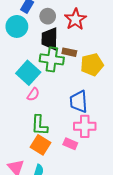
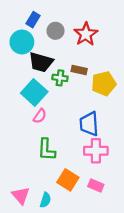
black trapezoid: (50, 39) -> (41, 62), moved, turned -75
green cross: (52, 59) -> (60, 78), size x0.6
pink rectangle: (70, 144) -> (96, 186), moved
orange square: (40, 145) -> (68, 180), moved

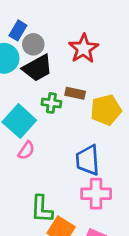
gray circle: (55, 31) -> (33, 44), moved
black trapezoid: (41, 62) -> (37, 68), moved, turned -45
green L-shape: (47, 150) -> (42, 209), moved

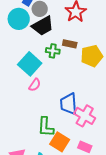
blue trapezoid: (88, 160) -> (69, 104), moved
pink cross: (96, 194) -> (85, 116), turned 30

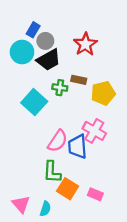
pink semicircle: (35, 85) -> (58, 141), moved, size x1.5
pink cross: (85, 116) -> (94, 131), moved

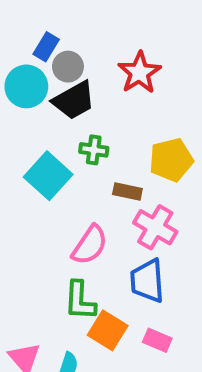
brown rectangle: (79, 80) -> (127, 192), moved
blue trapezoid: (78, 146) -> (147, 281), moved

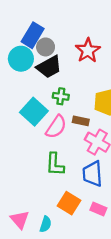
blue rectangle: (46, 47) -> (33, 35), size x1.5
pink semicircle: (90, 245) -> (56, 127), moved
green L-shape: (80, 301) -> (55, 164), moved

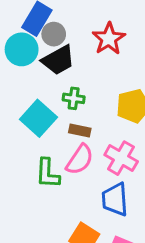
brown rectangle: (81, 121) -> (80, 131), moved
pink semicircle: (56, 127) -> (80, 160), moved
green L-shape: (55, 164) -> (48, 173), moved

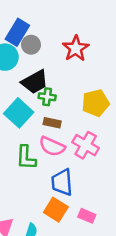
black trapezoid: (58, 60) -> (35, 82), moved
pink semicircle: (80, 160) -> (52, 146), turned 80
blue trapezoid: (115, 199) -> (62, 182), moved

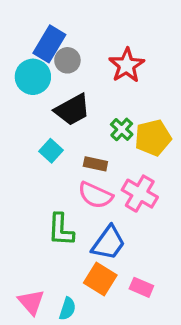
green cross: (47, 97) -> (122, 129), moved, turned 35
cyan square: (19, 113) -> (51, 151), size x0.6
green L-shape: (26, 158) -> (61, 230), moved
blue trapezoid: (62, 182) -> (109, 243), turned -140

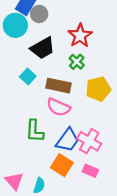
red star: (127, 65) -> (80, 36), moved
yellow pentagon: (153, 138) -> (98, 89), moved
brown rectangle: (95, 164) -> (58, 86), size x1.5
pink cross: (140, 194) -> (89, 141), moved

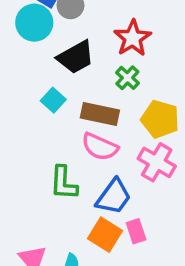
yellow pentagon: (98, 89) -> (160, 119), turned 30
pink cross: (89, 141) -> (157, 162), moved
pink rectangle: (90, 171) -> (136, 231), moved, turned 49

